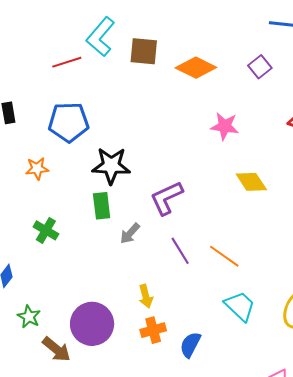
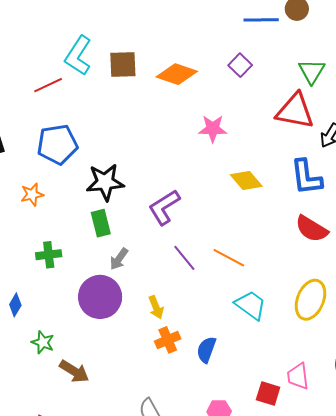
green cross: (46, 230) -> (49, 255), turned -30
gray arrow: (130, 233) -> (119, 259), moved
purple circle: (92, 324) -> (100, 297), moved

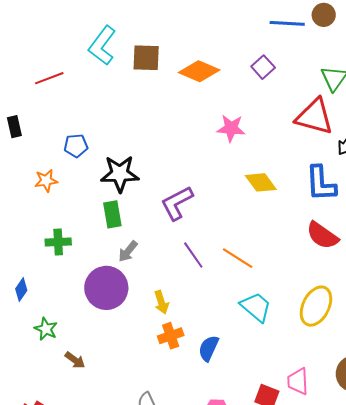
red line: (48, 85) -> (49, 78), moved
blue pentagon: (57, 144) -> (76, 146), moved, size x0.6
brown arrow: (74, 371) -> (75, 360), size x0.7

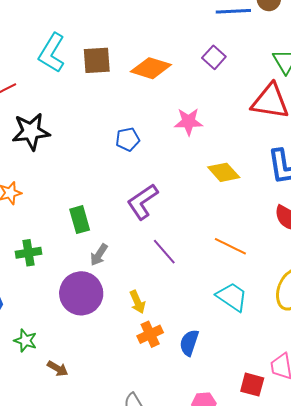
blue pentagon: (76, 146) -> (128, 139), moved
black star: (120, 174) -> (31, 132), moved
orange line: (238, 258) -> (230, 246), moved

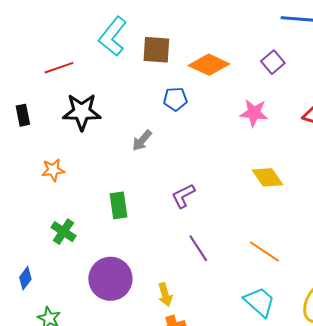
pink star: (189, 122) -> (254, 113), moved
blue pentagon: (128, 139) -> (175, 99), moved
purple L-shape: (142, 202) -> (183, 196), size x0.7
green cross: (29, 253) -> (64, 232), turned 35
gray arrow: (99, 255) -> (142, 140), moved

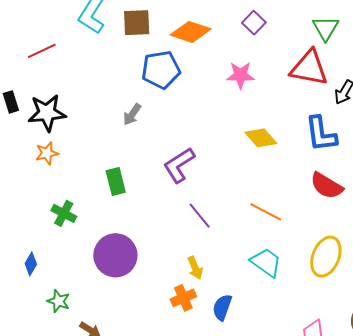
blue pentagon: (175, 99) -> (161, 70), size x1.6
black star: (82, 112) -> (47, 113), moved
purple L-shape: (183, 196) -> (179, 165), size x1.4
yellow arrow: (165, 295) -> (195, 268), moved

